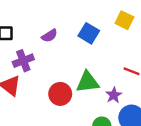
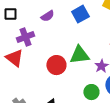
blue square: (89, 33) -> (80, 14), turned 30

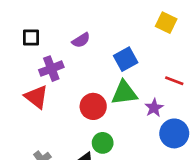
blue square: (80, 14) -> (126, 59), moved
green circle: (91, 92) -> (103, 143), moved

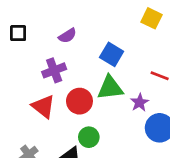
blue square: (126, 59) -> (112, 54), turned -30
purple cross: (51, 69) -> (54, 70), moved
red triangle: (36, 97) -> (43, 106), moved

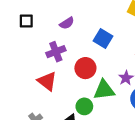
green triangle: (110, 88) -> (104, 90), moved
red circle: (79, 101) -> (85, 68), moved

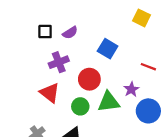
black square: (26, 21) -> (45, 32), moved
green circle: (84, 106) -> (80, 106), moved

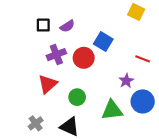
red circle: (89, 79) -> (84, 58), moved
red triangle: (50, 93) -> (48, 84), turned 40
green triangle: (109, 102) -> (112, 110), moved

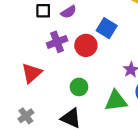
red triangle: (48, 84) -> (32, 73), moved
gray cross: (36, 123) -> (26, 116), moved

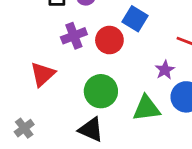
green circle: (79, 87) -> (101, 91), size x1.5
gray cross: (26, 116) -> (24, 128), moved

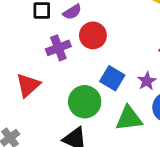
blue square: (135, 19) -> (112, 78), moved
red circle: (109, 40) -> (93, 35), moved

